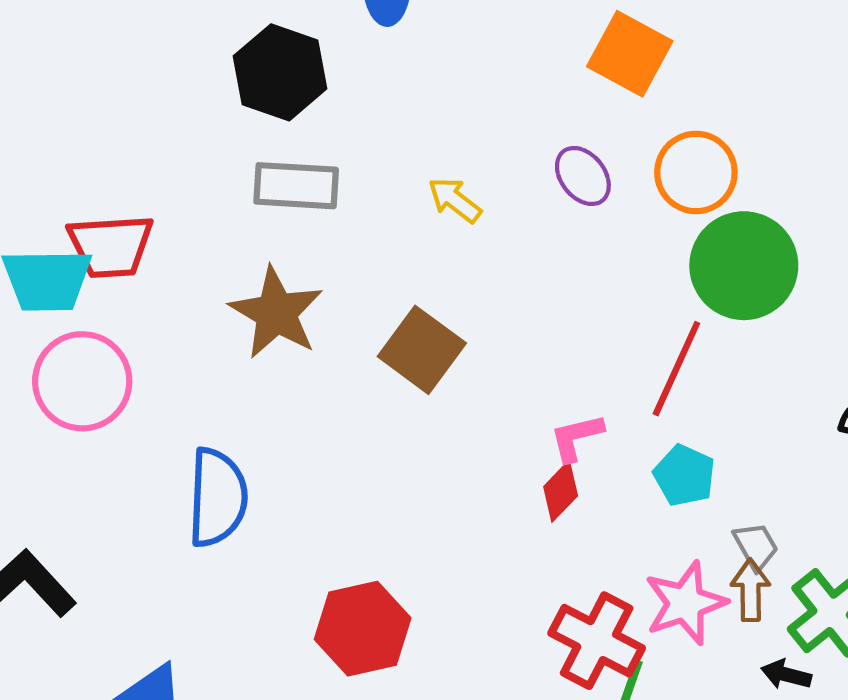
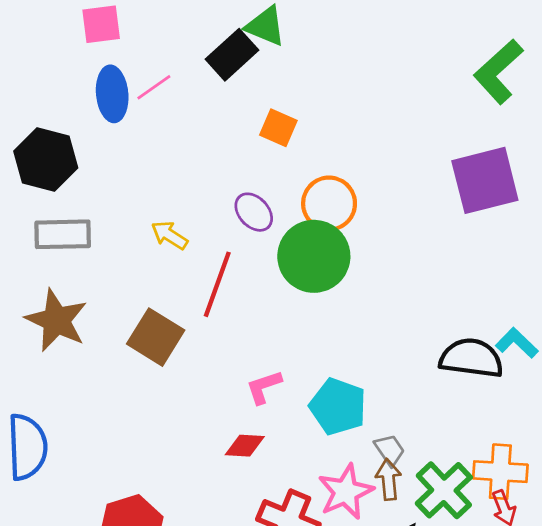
orange square: (630, 54) -> (278, 128), size x0.7
green circle: (744, 266) -> (314, 256), moved
red line: (676, 369) -> (217, 284), moved
cyan pentagon: (684, 475) -> (338, 407), size x1.4
red diamond: (561, 491) -> (245, 446), moved, turned 54

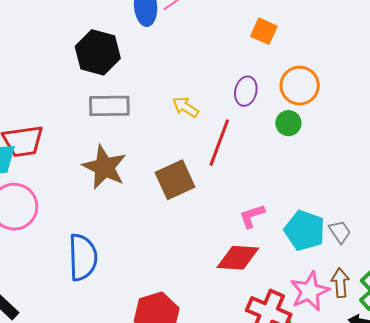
purple ellipse: (254, 212) -> (246, 91), turned 56
green circle: (314, 256) -> (288, 123), size x0.5
brown square: (156, 337) -> (175, 180), turned 33
red diamond: (245, 446) -> (238, 258), size x1.5
gray trapezoid: (390, 450) -> (340, 232), moved

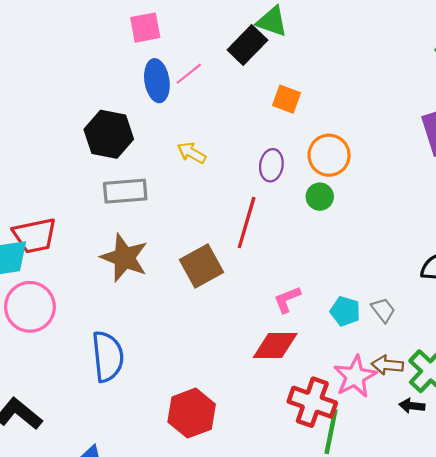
yellow arrow: (186, 107) -> (192, 153), moved
cyan pentagon: (305, 230) -> (345, 311), size x0.7
brown arrow: (340, 283) -> (387, 365), turned -76

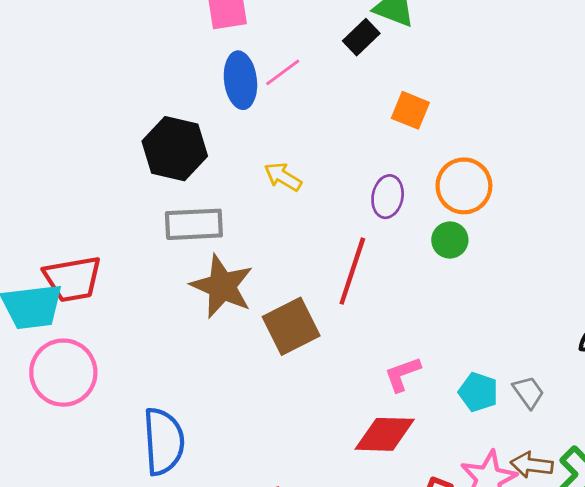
black rectangle: (247, 45) -> (361, 37), size x0.7
brown star: (124, 258) -> (222, 286), moved

